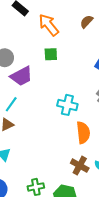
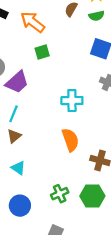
orange semicircle: (83, 133) -> (70, 140), moved

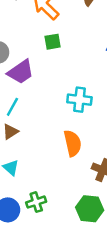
green cross: (60, 194) -> (36, 202), moved

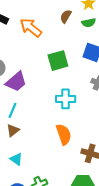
green square: (53, 42) -> (58, 61), moved, size x1.5

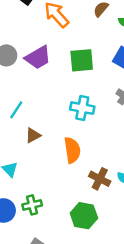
purple trapezoid: (16, 82) -> (38, 57), moved
brown triangle: (13, 130) -> (33, 135), moved

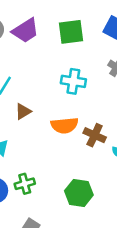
orange semicircle: (72, 150) -> (64, 125), turned 95
brown cross: (100, 179) -> (95, 135), moved

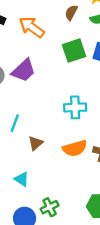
green square: (71, 32) -> (74, 51), moved

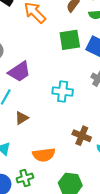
purple trapezoid: (24, 70) -> (19, 72), moved
orange semicircle: (75, 148) -> (44, 155), moved

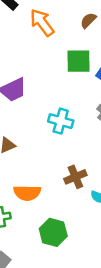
brown cross: (82, 136) -> (75, 177), turned 36

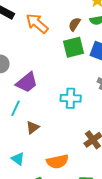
brown semicircle: (88, 20) -> (74, 24), moved

